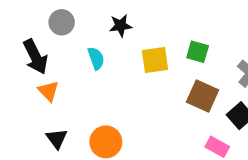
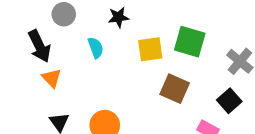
green square: (198, 52) -> (190, 42), size x1.5
brown square: (202, 96) -> (175, 89), moved

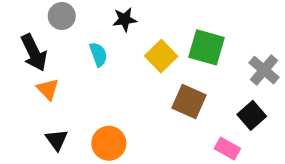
yellow square: (150, 49) -> (161, 56), turned -36

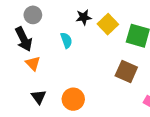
gray circle: (62, 16) -> (33, 15), moved
yellow square: (161, 56) -> (108, 24), moved

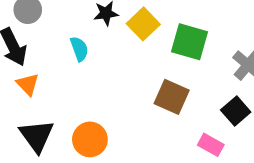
black triangle: (39, 97) -> (37, 136), size x1.5

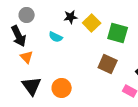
cyan semicircle: (79, 49) -> (56, 37), turned 136

